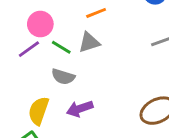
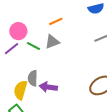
gray semicircle: (63, 77) -> (33, 78), moved, turned 77
purple arrow: (80, 109) -> (48, 87), turned 30

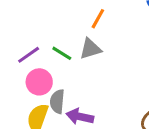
orange line: (56, 21) -> (98, 19), turned -40
pink circle: (18, 31) -> (39, 82), moved

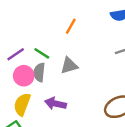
gray triangle: (90, 49) -> (69, 66), moved
gray semicircle: (57, 101) -> (39, 72), moved

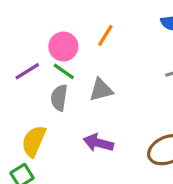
pink circle: (24, 76) -> (63, 47), moved
purple arrow: (56, 104) -> (98, 143), moved

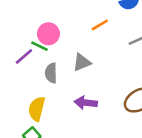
orange line: (105, 35) -> (100, 25), moved, turned 36
green line: (64, 71) -> (39, 46), moved

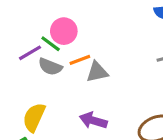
orange line: (100, 25) -> (80, 60), moved
gray semicircle: (51, 73) -> (50, 67), moved, turned -78

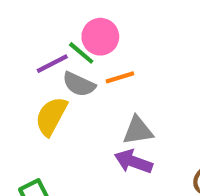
gray triangle: (97, 72) -> (138, 131), moved
yellow semicircle: (34, 117) -> (51, 116), moved

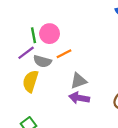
green line: (81, 53) -> (34, 35), moved, turned 49

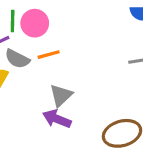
gray triangle: (79, 81) -> (61, 95), turned -36

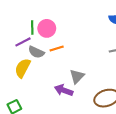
gray triangle: (61, 95) -> (77, 76), moved

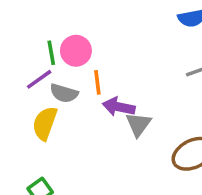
orange line: (57, 49) -> (97, 82), turned -72
purple arrow: (64, 90) -> (119, 107), moved

